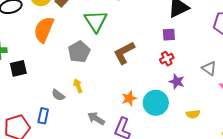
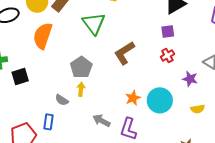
gray pentagon: (79, 52) -> (81, 67), moved
purple star: (177, 82) -> (190, 79), moved
yellow arrow: (78, 86) -> (81, 89), turned 32

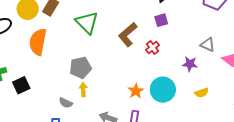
brown L-shape: (124, 53) -> (128, 35), moved
red cross: (167, 56) -> (152, 48), moved
gray pentagon: (81, 67) -> (80, 68), turned 30

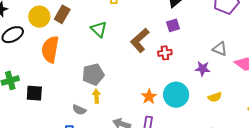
green triangle: (87, 23) -> (99, 29), size x0.7
red cross: (152, 48) -> (165, 53), turned 32
black square: (21, 85) -> (34, 93), turned 30

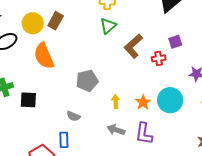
purple square: (173, 25) -> (175, 42), moved
green triangle: (99, 29) -> (108, 26), moved, turned 36
orange semicircle: (50, 49) -> (44, 56), turned -32
yellow arrow: (96, 96) -> (116, 102), moved

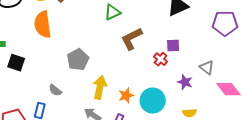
red cross: (159, 58) -> (160, 59), moved, turned 32
gray pentagon: (87, 81) -> (78, 60), turned -30
yellow arrow: (116, 102) -> (100, 87), size x1.6

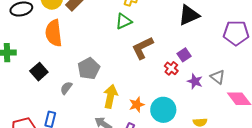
purple square: (173, 45) -> (184, 55), turned -32
black square: (16, 63) -> (39, 72), moved, turned 30
purple star: (185, 82) -> (195, 81), moved
gray semicircle: (55, 90) -> (66, 88), moved, turned 88

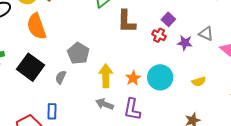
brown L-shape: (143, 48) -> (126, 21), turned -50
black square: (39, 72) -> (31, 67), size x1.5

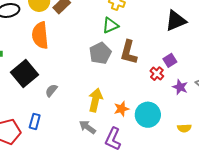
gray pentagon: (78, 53) -> (100, 53), moved

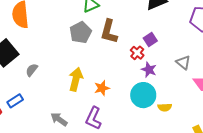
purple star: (180, 87) -> (149, 70), moved
cyan circle: (148, 115) -> (143, 95), moved
blue rectangle: (35, 121) -> (15, 101), turned 42
gray arrow: (87, 127) -> (59, 119), moved

